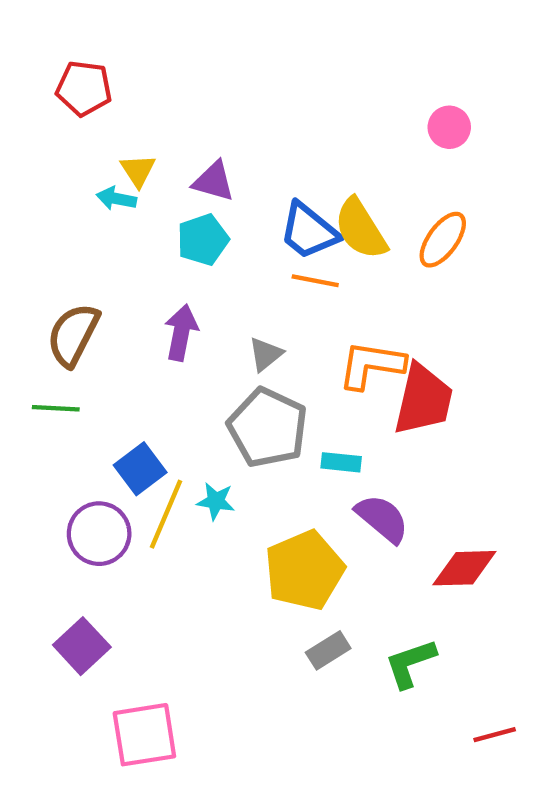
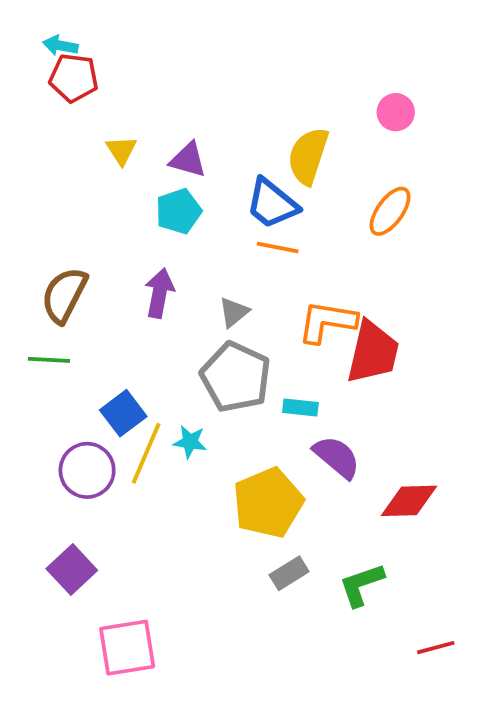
cyan arrow: (116, 199) -> (60, 45), moved
yellow semicircle: (361, 229) -> (308, 156), moved, turned 50

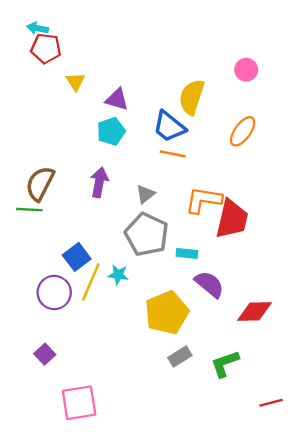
yellow triangle: (121, 150) -> (76, 82), moved
green line: (49, 360) -> (29, 210), moved
purple square: (72, 569) -> (45, 354), size x0.7

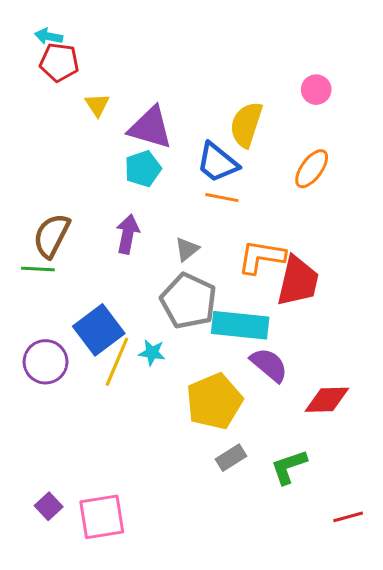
purple triangle: (117, 99) -> (150, 128), size x1.5
cyan rectangle: (187, 253) -> (240, 325), size x2.0
blue square: (77, 257) -> (99, 330), size x1.4
purple circle: (54, 293) -> (46, 362), moved
purple square: (45, 354) -> (49, 506), moved

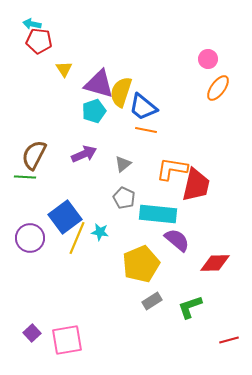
yellow semicircle: (246, 125) -> (121, 92), moved
orange ellipse: (312, 169) -> (218, 88), moved
purple arrow: (128, 234) -> (84, 154), turned 55
gray pentagon: (188, 301) -> (124, 198), size x0.6

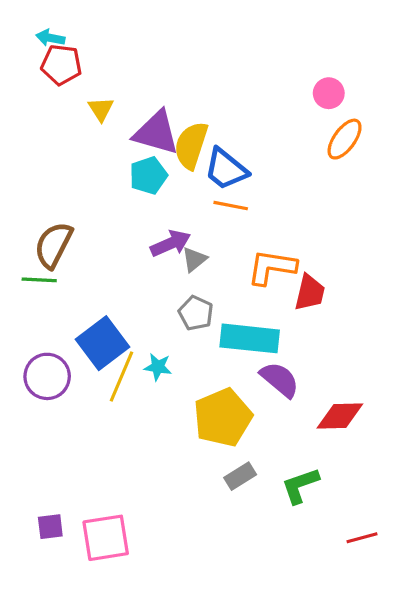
purple arrow: (84, 154) -> (171, 243), moved
red trapezoid: (196, 185) -> (310, 293), size x0.7
purple square: (32, 333) -> (50, 527), turned 36

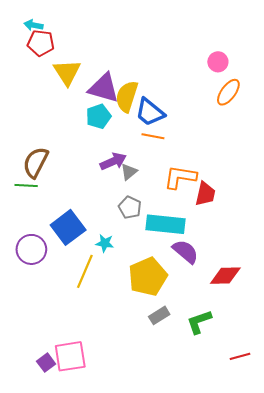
yellow triangle: (101, 109) -> (67, 72), size x1.6
yellow line: (121, 376) -> (85, 271), moved
purple square: (50, 527) -> (46, 363), moved, turned -30

